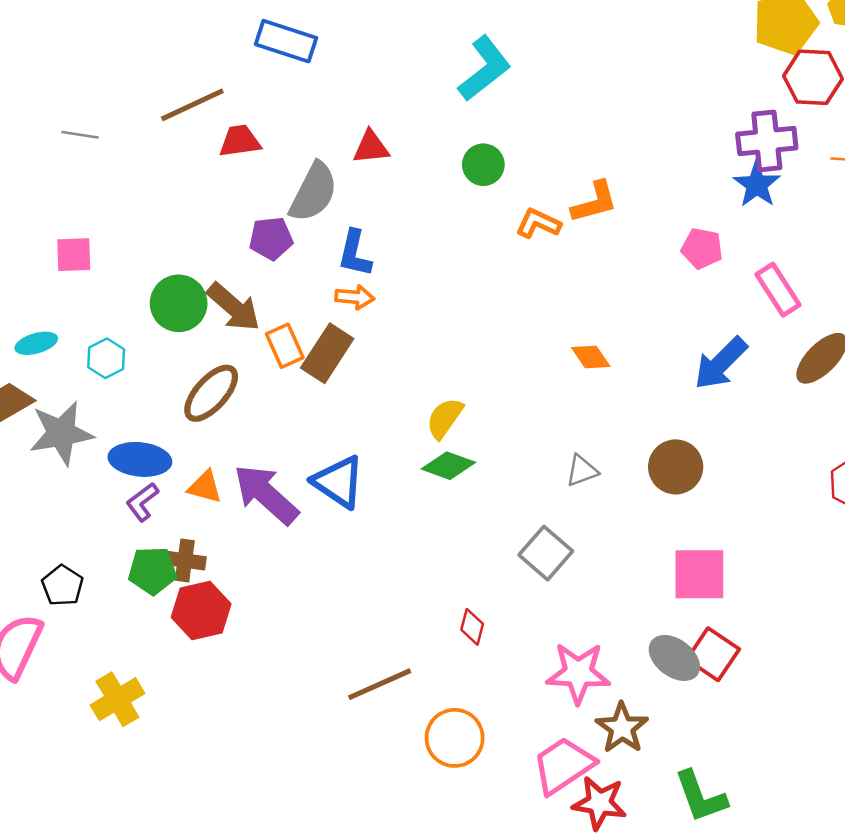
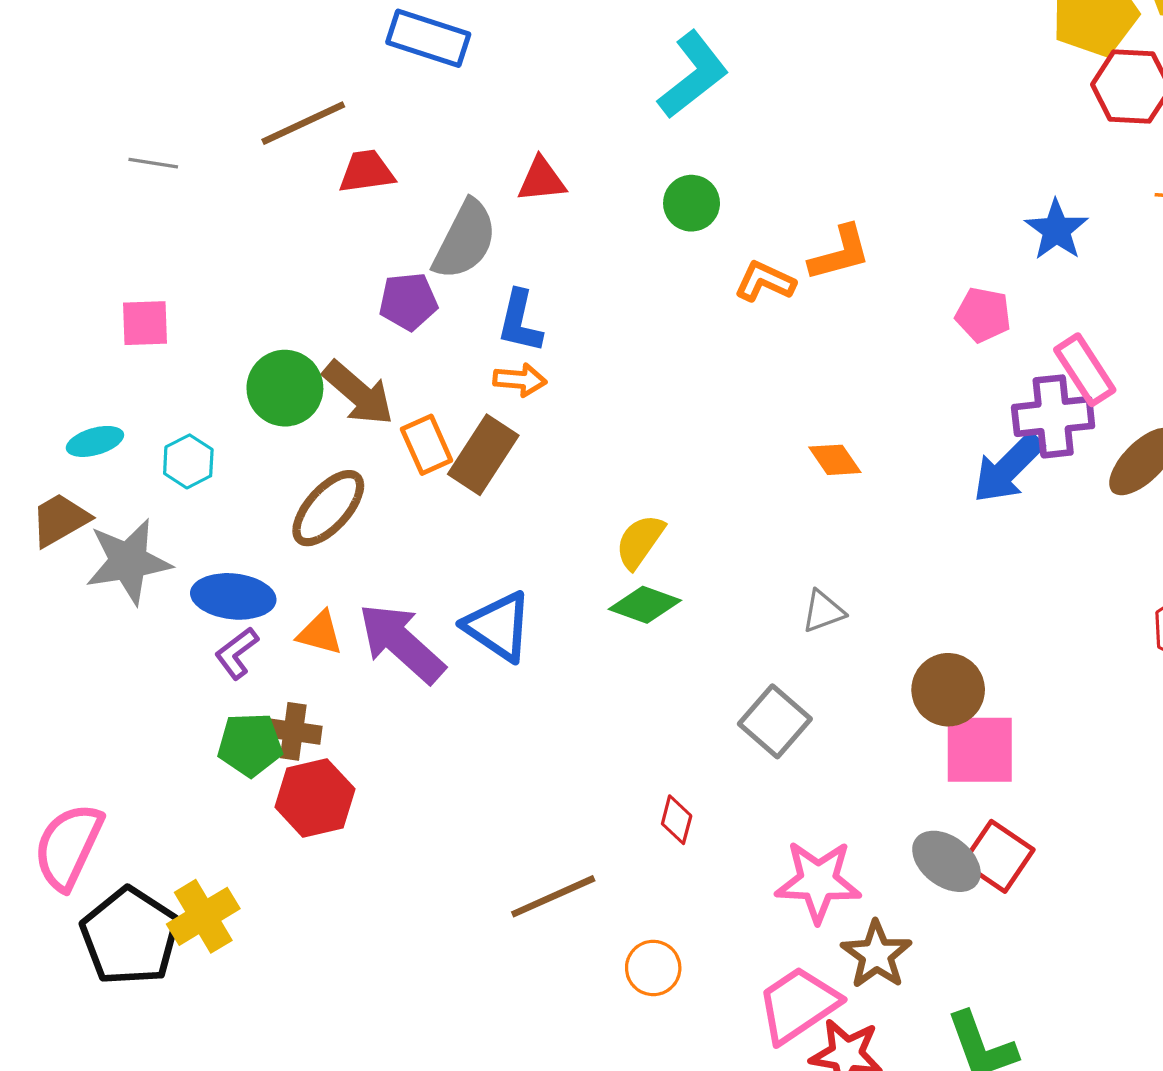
purple cross: (767, 141) -> (1053, 416), moved
brown circle: (676, 467) -> (948, 690), moved
black pentagon: (62, 586) -> (130, 936), moved, size x1.8
orange circle: (455, 738) -> (653, 968), size x0.7

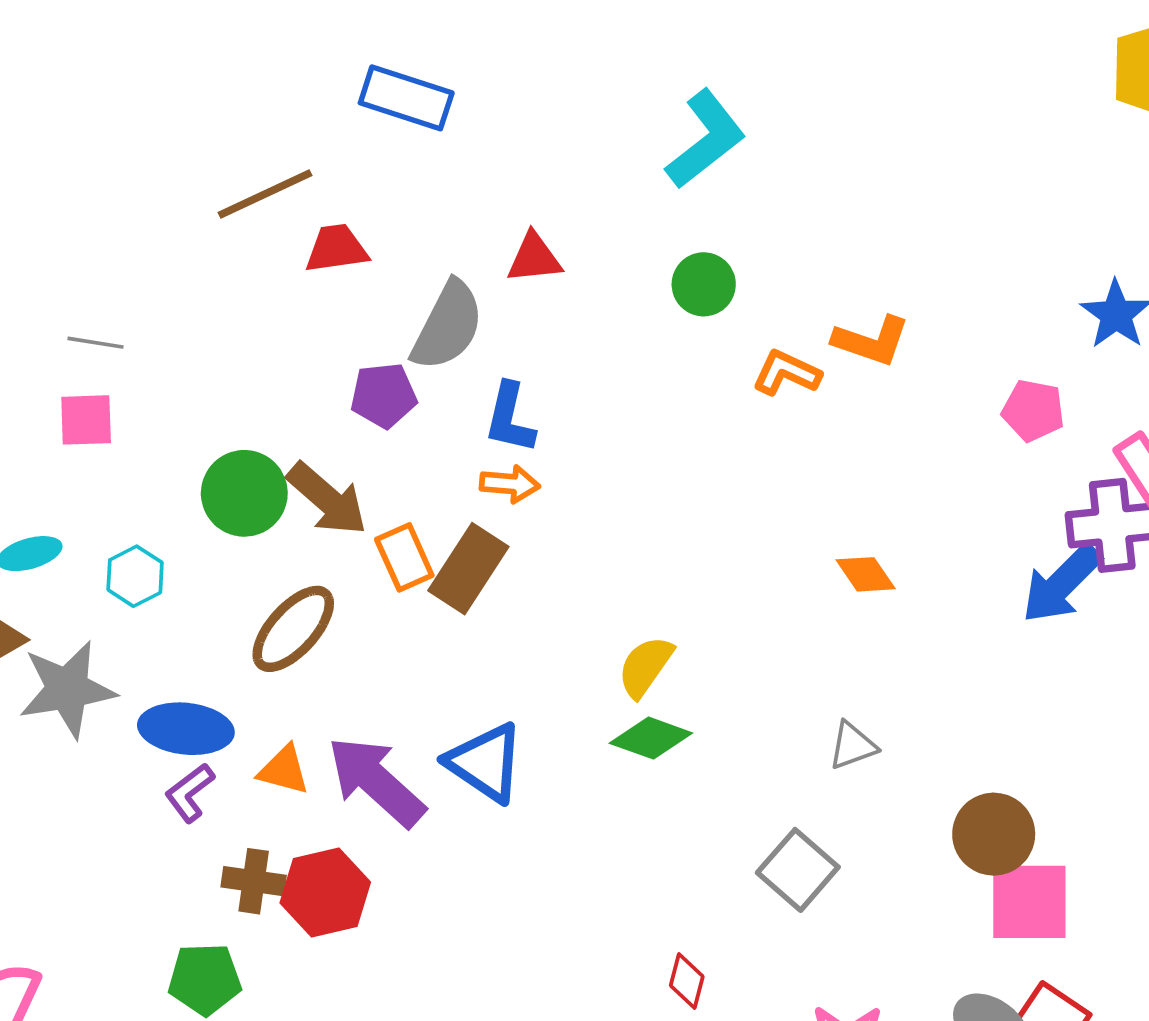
gray line: (153, 163) -> (96, 343), moved
orange L-shape: (840, 253) -> (871, 341), turned 34
green pentagon: (250, 745) -> (205, 979), moved
red hexagon: (315, 798) -> (325, 893), moved

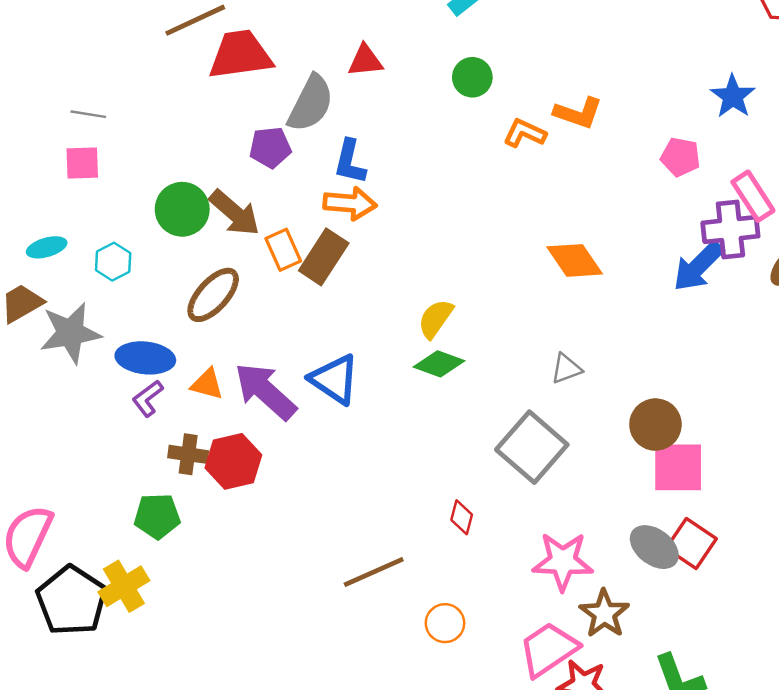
red trapezoid: (337, 249) -> (240, 55), size x1.6
orange arrow: (510, 484) -> (350, 203), size x1.4
orange diamond: (866, 574) -> (575, 260), size x1.5
gray square: (798, 870) -> (532, 447), size x1.4

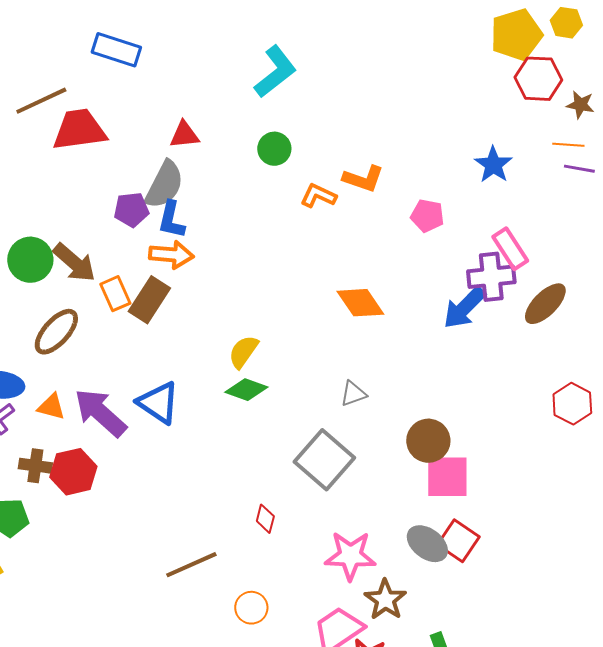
gray semicircle: (311, 103) -> (164, 185), moved
purple pentagon: (270, 147) -> (131, 210), moved
pink pentagon: (680, 157) -> (427, 216), moved

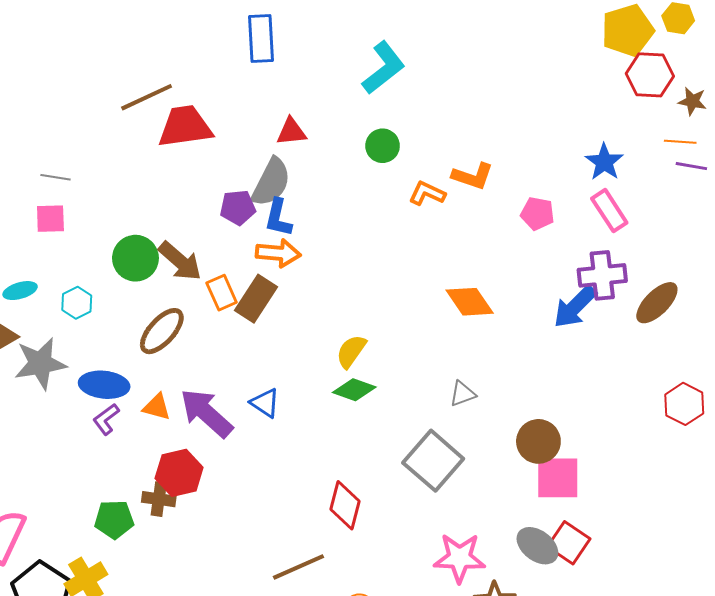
blue rectangle: (116, 50) -> (261, 38), moved, turned 69
pink rectangle: (510, 249) -> (609, 211), moved
blue triangle: (158, 403) -> (265, 403), size x0.7
brown cross: (35, 466) -> (159, 499), moved
red diamond: (265, 519) -> (345, 505), moved, size x1.6

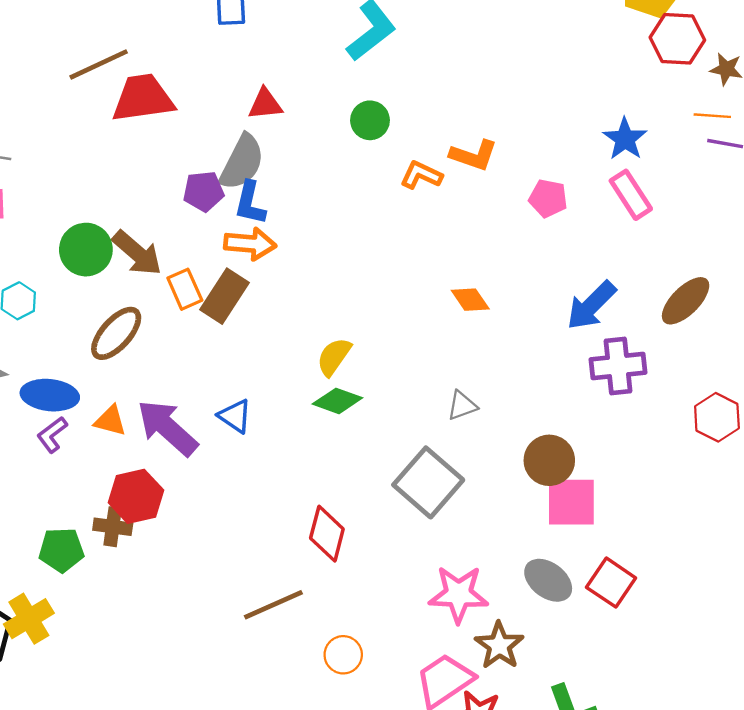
purple cross: (602, 275) -> (618, 366), moved
orange diamond: (470, 302) -> (470, 300), size x0.7
red square: (569, 543) -> (611, 583), moved

